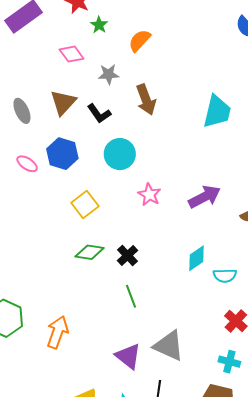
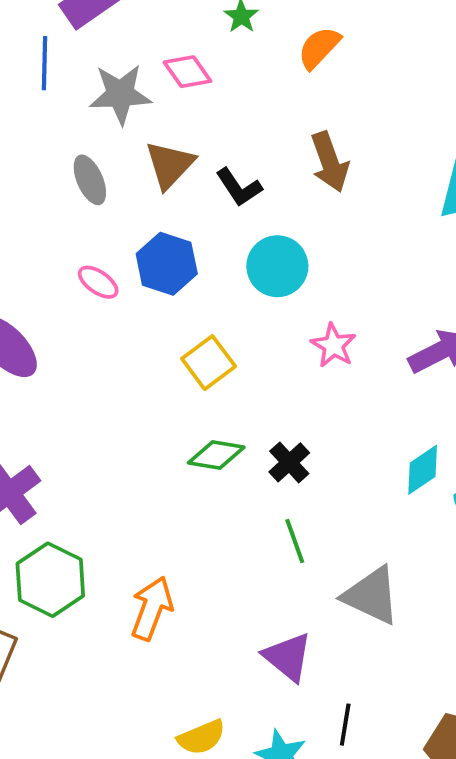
gray star: (109, 74) -> (120, 94), moved, size x1.5
gray triangle: (169, 346) -> (371, 596), moved

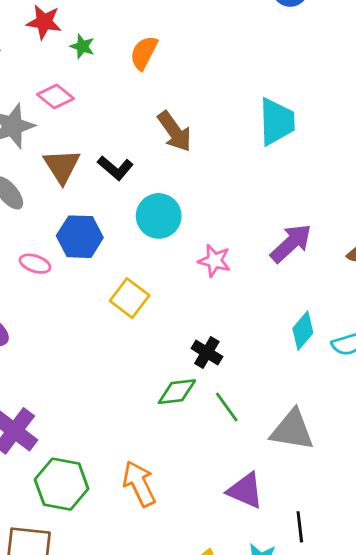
green diamond: (216, 455) -> (177, 392), moved
orange arrow: (152, 608) -> (139, 484), turned -30

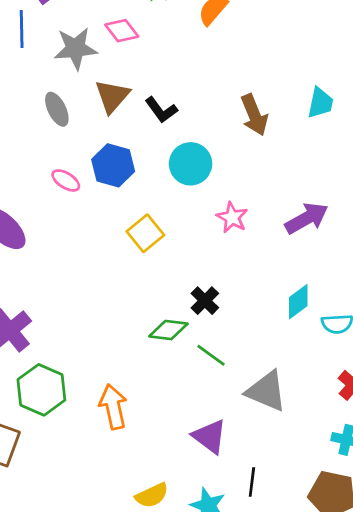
cyan trapezoid: (277, 122) -> (320, 103), size x0.7
brown arrow: (175, 132) -> (254, 115), moved
green line: (227, 407) -> (211, 355), turned -32

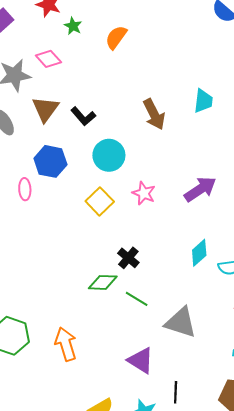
pink ellipse: (66, 180) -> (25, 189), moved, turned 60
yellow square: (145, 233) -> (100, 201), moved

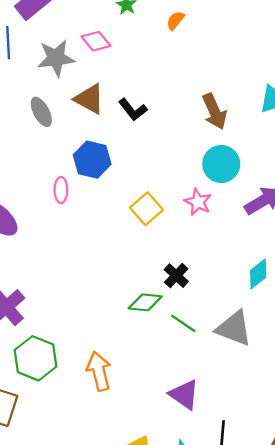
orange semicircle: (116, 37) -> (175, 20), size x0.7
brown triangle: (45, 109) -> (89, 99), turned -40
cyan circle: (109, 155) -> (221, 164), moved
gray triangle: (181, 322) -> (234, 328), moved

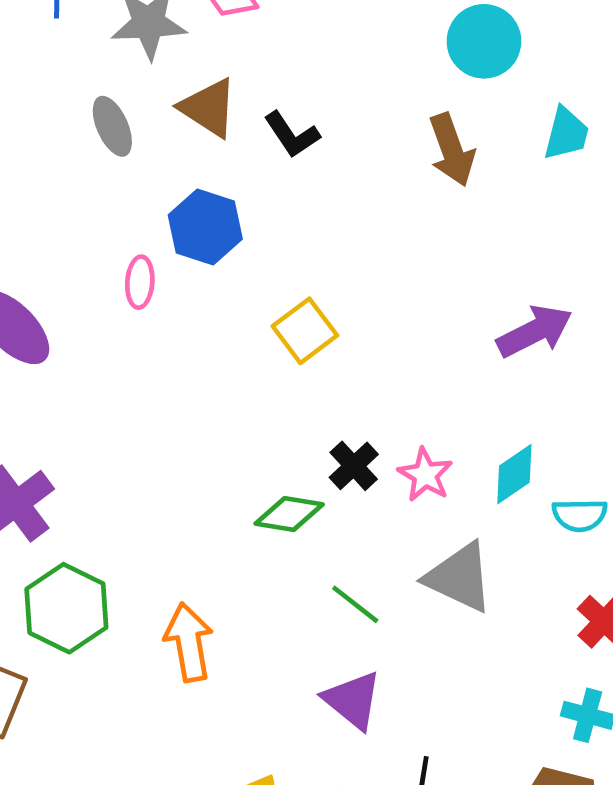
cyan circle: (221, 164) -> (484, 41), moved
pink star: (198, 202) -> (425, 475), moved
green line: (183, 323) -> (355, 604), moved

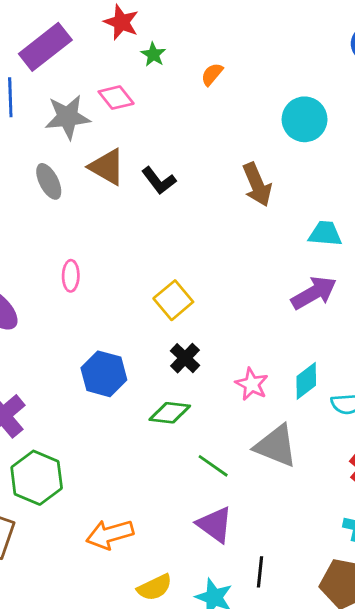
cyan circle: (484, 41) -> (305, 119), moved
cyan trapezoid: (566, 134) -> (325, 234), moved, turned -96
blue hexagon: (205, 227) -> (104, 374), moved
black cross: (354, 466) -> (185, 358), moved
orange arrow: (189, 642) -> (110, 534), moved, turned -93

